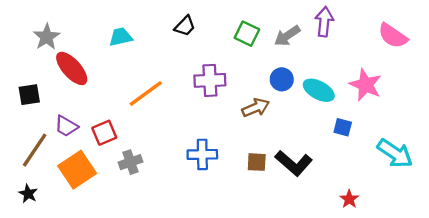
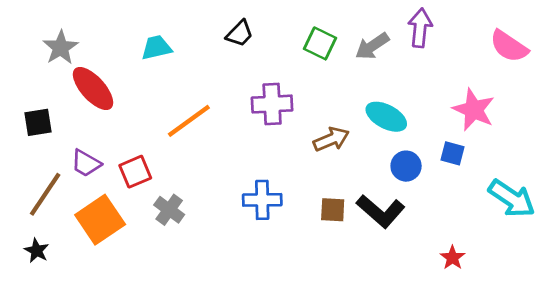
blue circle: (282, 79) -> (406, 166), moved
cyan ellipse: (319, 90) -> (386, 117), moved
blue square: (343, 127) -> (453, 153), moved
gray cross: (130, 162) -> (169, 210), turned -35

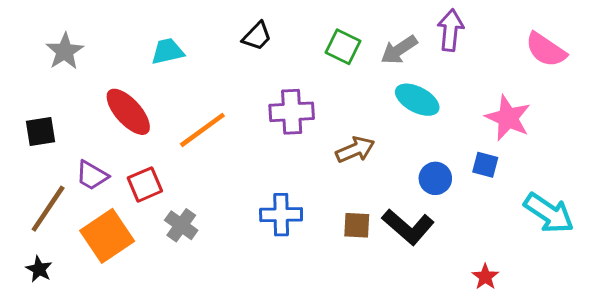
red ellipse: (93, 88) -> (128, 112), moved
cyan ellipse: (386, 117) -> (417, 100), moved

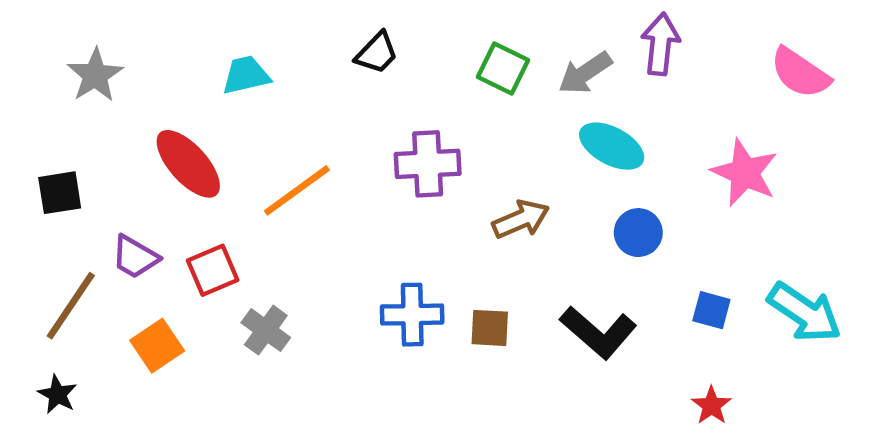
blue square: (485, 165) -> (711, 310), moved
blue circle: (435, 178) -> (638, 233), moved
brown square: (357, 225) -> (490, 328), moved
orange square: (107, 236) -> (157, 346), size x0.7

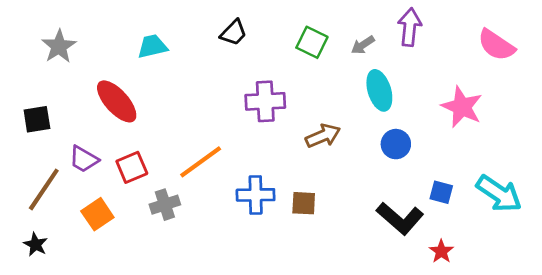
gray arrow: (585, 73) -> (363, 45), size x0.7
cyan ellipse: (612, 146) -> (379, 90), turned 45
orange line: (297, 190) -> (201, 162), moved
gray cross: (266, 330) -> (165, 205), turned 36
black L-shape: (598, 332) -> (400, 218), moved

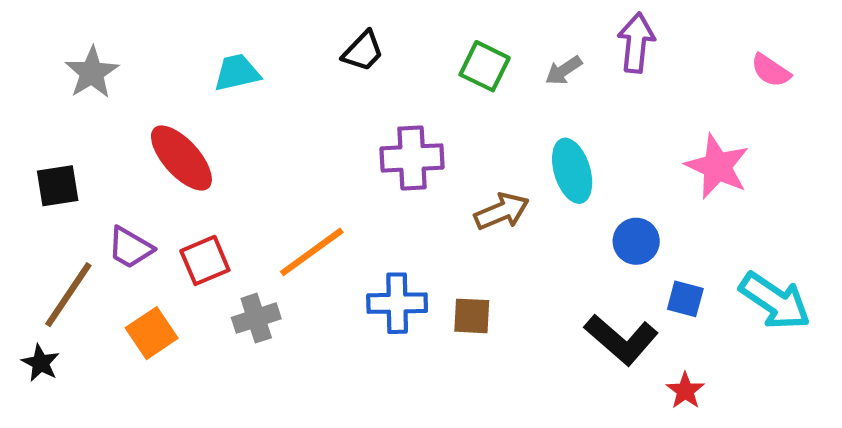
pink semicircle: (496, 45) -> (771, 70), size x0.7
cyan ellipse: (379, 90) -> (572, 171), moved
blue circle: (396, 144) -> (636, 241), moved
black star: (36, 244) -> (41, 363), moved

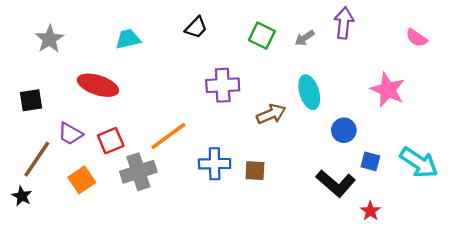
red ellipse: (181, 158) -> (98, 85), turned -30
gray cross: (256, 318) -> (138, 172), size x1.4

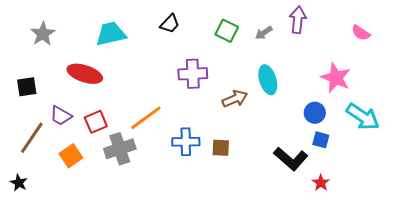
cyan trapezoid: (128, 39) -> (111, 34), size x1.4
blue circle: (344, 130) -> (315, 113), moved
cyan arrow: (419, 163) -> (363, 117), moved
black star: (22, 196) -> (19, 183), moved

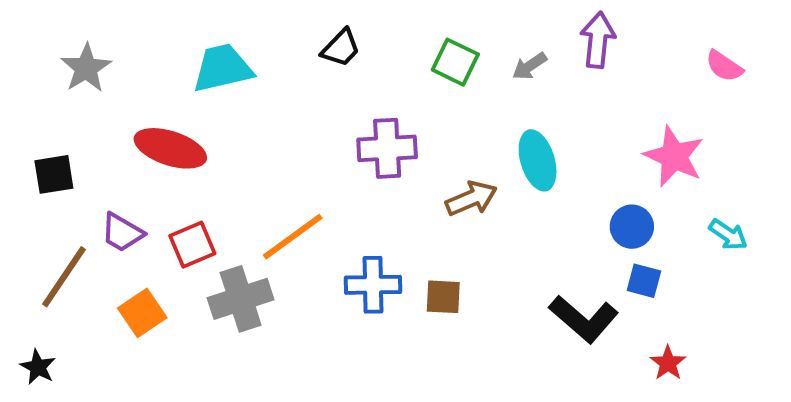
cyan arrow: (363, 117) -> (728, 235), size x0.6
red star: (321, 183) -> (668, 363), moved

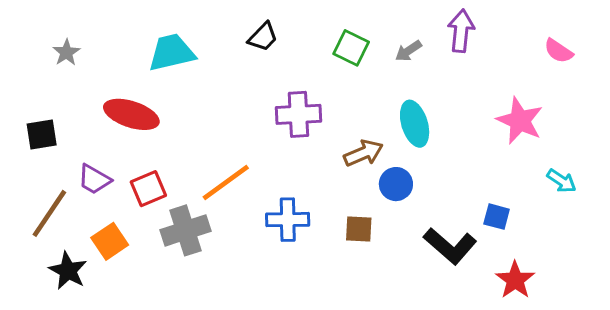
gray star: (86, 68) -> (66, 53), size x0.7
blue circle: (632, 227) -> (396, 184), moved
brown square: (443, 297) -> (359, 229), moved
red star: (668, 363) -> (515, 280), size x1.4
black star: (38, 367) -> (68, 271), moved, size x1.4

